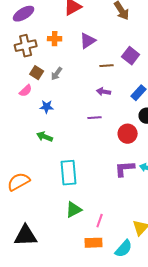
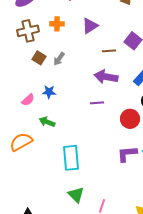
pink semicircle: (26, 91) -> (28, 100), moved
purple arrow: (104, 92) -> (106, 77), size x1.6
orange semicircle: (19, 182) -> (21, 142), moved
green triangle: (74, 210) -> (76, 195), turned -48

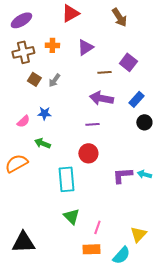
red circle: (130, 119) -> (88, 153), moved

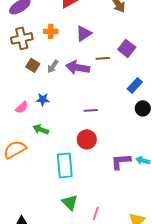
purple arrow: (101, 98) -> (78, 67), moved

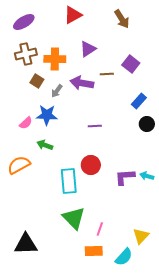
orange cross: (51, 31) -> (55, 59), moved, size x1.5
gray arrow: (53, 66) -> (57, 91), moved
blue star: (43, 99) -> (47, 115), size x1.5
red circle: (87, 139) -> (91, 165), moved
green triangle: (70, 202) -> (74, 218), size x1.4

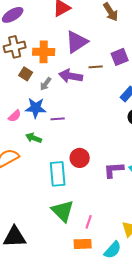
purple triangle: (88, 49) -> (77, 42), size x1.4
purple square: (131, 64) -> (120, 57), turned 30
purple line: (95, 126) -> (58, 119), moved

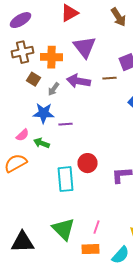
purple triangle: (77, 42) -> (84, 47), turned -35
brown line: (96, 67) -> (110, 78), moved
pink semicircle: (15, 116) -> (22, 135), moved
green triangle: (63, 211) -> (64, 229), moved

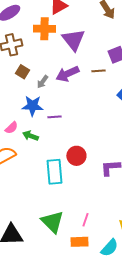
orange cross: (52, 57) -> (44, 29), moved
purple arrow: (78, 81) -> (67, 74), turned -35

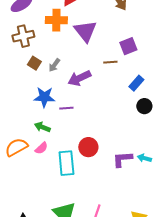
purple arrow: (67, 74) -> (79, 78), moved
gray arrow: (42, 82) -> (54, 65), moved
pink semicircle: (11, 128) -> (41, 148), moved

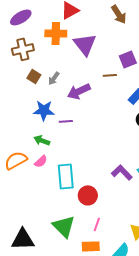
red circle: (88, 147) -> (88, 195), moved
purple L-shape: (122, 159) -> (122, 172), turned 50

